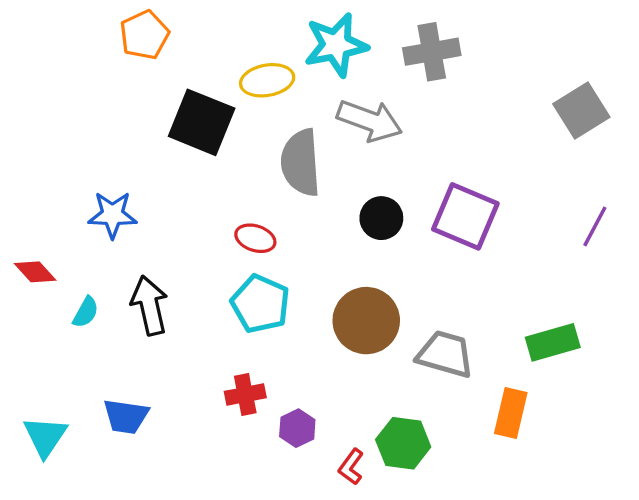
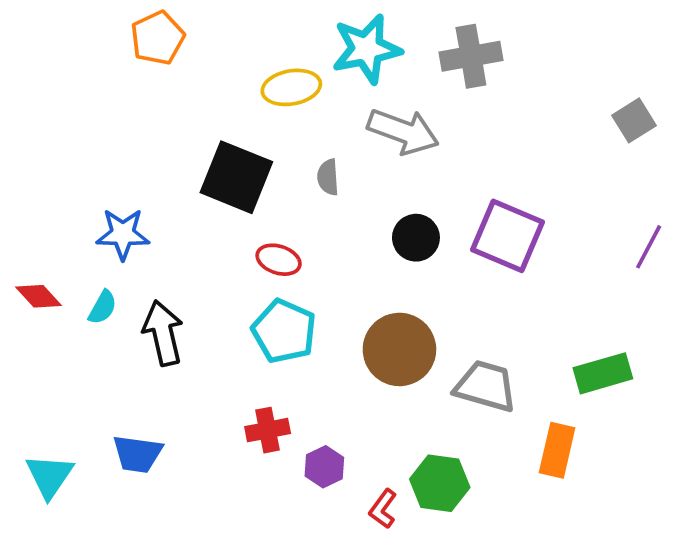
gray square: (581, 111) -> (634, 120), size x0.7
black square: (202, 122) -> (236, 177), moved
gray semicircle: (301, 163) -> (328, 177), size x0.5
cyan semicircle: (86, 312) -> (103, 307), moved

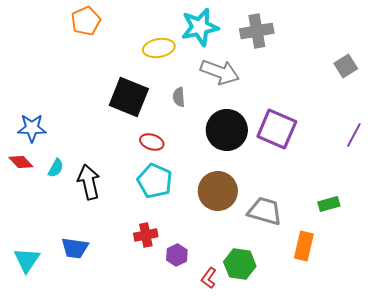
blue star: (123, 234) -> (32, 128), moved
black circle: (416, 238) -> (227, 130), size x1.6
green rectangle: (603, 373) -> (329, 204), size x0.7

